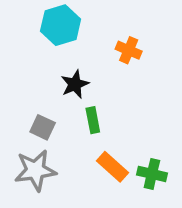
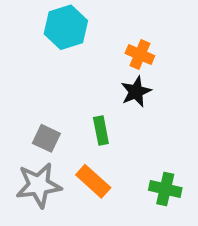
black star: (75, 84) -> (136, 92), moved
orange rectangle: (113, 167) -> (93, 181), moved

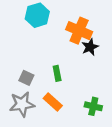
orange cross: (140, 55) -> (79, 31), size x1.6
black star: (136, 92) -> (90, 47), moved

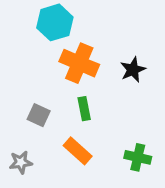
orange cross: (79, 31) -> (79, 63), moved
gray star: (22, 104) -> (21, 162), moved, size x0.6

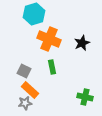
orange rectangle: (78, 151) -> (30, 90), moved
gray star: (21, 162) -> (25, 103), moved

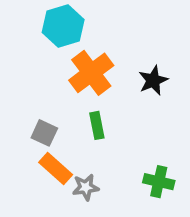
orange cross: (49, 39) -> (91, 73), turned 30
gray star: (25, 103) -> (86, 187), moved

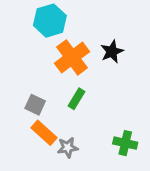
black star: (153, 80) -> (112, 52), moved
green rectangle: (97, 125) -> (76, 99), turned 42

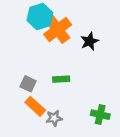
orange cross: (72, 57) -> (58, 30), moved
green rectangle: (76, 99) -> (61, 79), turned 56

